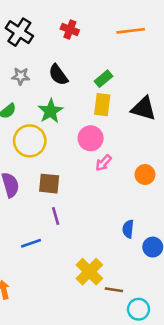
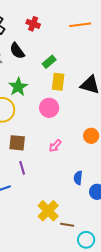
black semicircle: (58, 75) -> (17, 51), moved
green rectangle: (104, 79) -> (49, 62), moved
pink arrow: (104, 163) -> (55, 146), moved

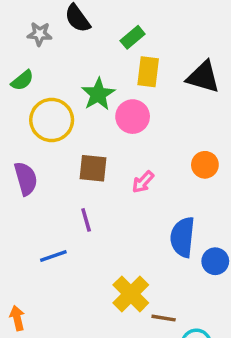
green star: (18, 87) -> (98, 94), moved
brown square: (17, 143) -> (93, 168), moved
blue semicircle: (78, 178) -> (183, 237), size x1.6

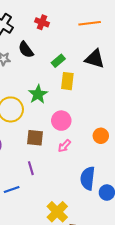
black triangle: (203, 77) -> (95, 59), moved
pink circle: (133, 117) -> (61, 121), moved

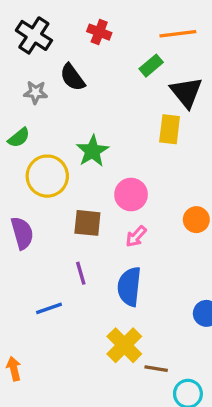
black triangle: (95, 59) -> (186, 92), turned 35
green rectangle: (58, 61) -> (151, 66), moved
yellow rectangle: (67, 81) -> (170, 129), moved
blue semicircle: (88, 178) -> (129, 287), moved

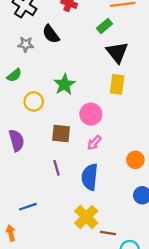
black triangle: (186, 92) -> (117, 52), moved
yellow rectangle: (170, 129) -> (117, 84), moved
yellow circle: (47, 176) -> (34, 102), size x0.7
orange circle: (196, 220) -> (135, 160), moved
blue line: (49, 308) -> (28, 207), moved

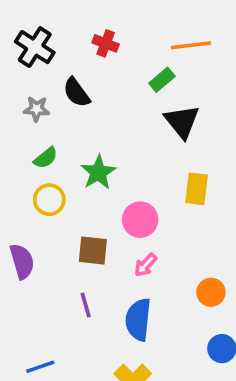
green semicircle: (14, 75) -> (46, 158), moved
yellow rectangle: (117, 84) -> (196, 189), moved

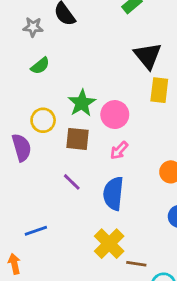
black triangle: (182, 122) -> (148, 56), moved
green star: (98, 172) -> (82, 103), moved
yellow circle: (49, 200) -> (43, 120), moved
purple line: (86, 305) -> (72, 182), turned -30

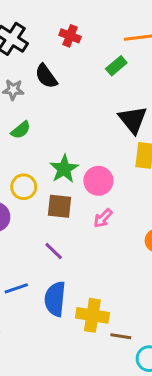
blue semicircle: (113, 193) -> (55, 299), moved
blue line: (36, 231) -> (16, 288), moved
yellow cross: (109, 244) -> (92, 315), turned -36

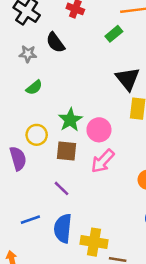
pink arrow: (103, 218) -> (103, 161), size x1.5

